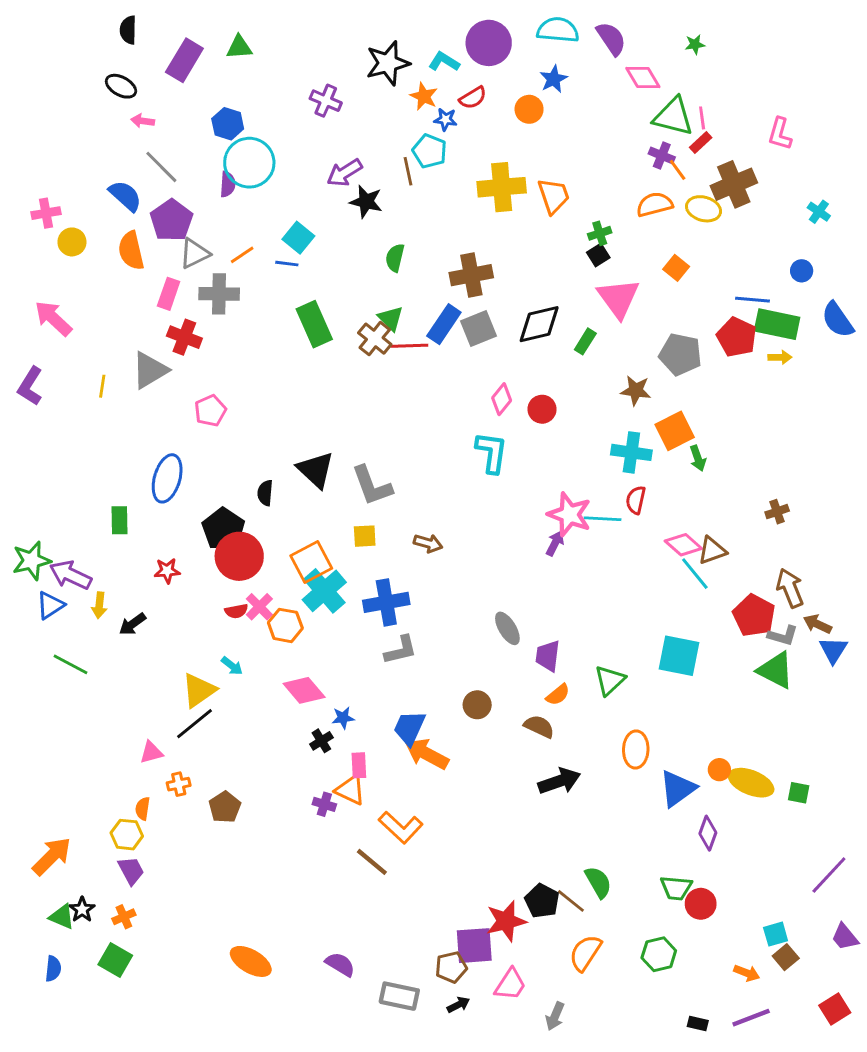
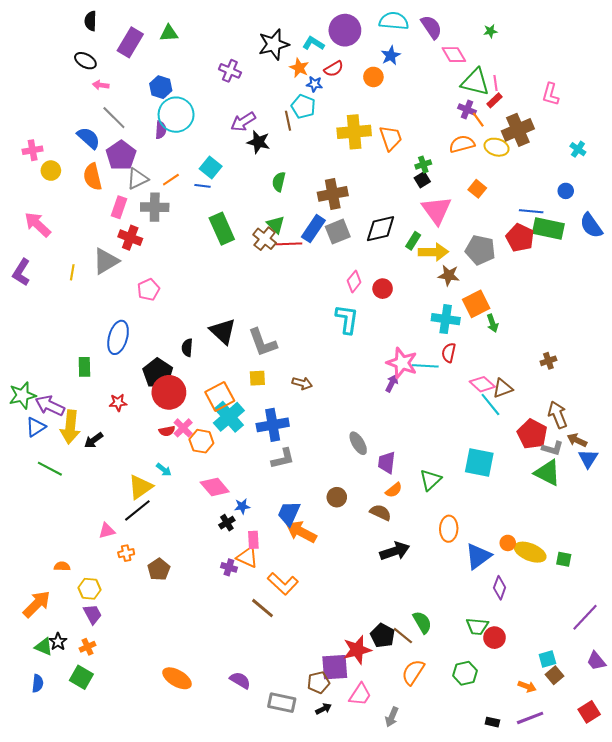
yellow arrow: (780, 357) -> (433, 252), moved, size x1.8
yellow arrow: (99, 605) -> (70, 427), size x1.8
orange semicircle: (143, 809) -> (62, 566), moved, turned 84

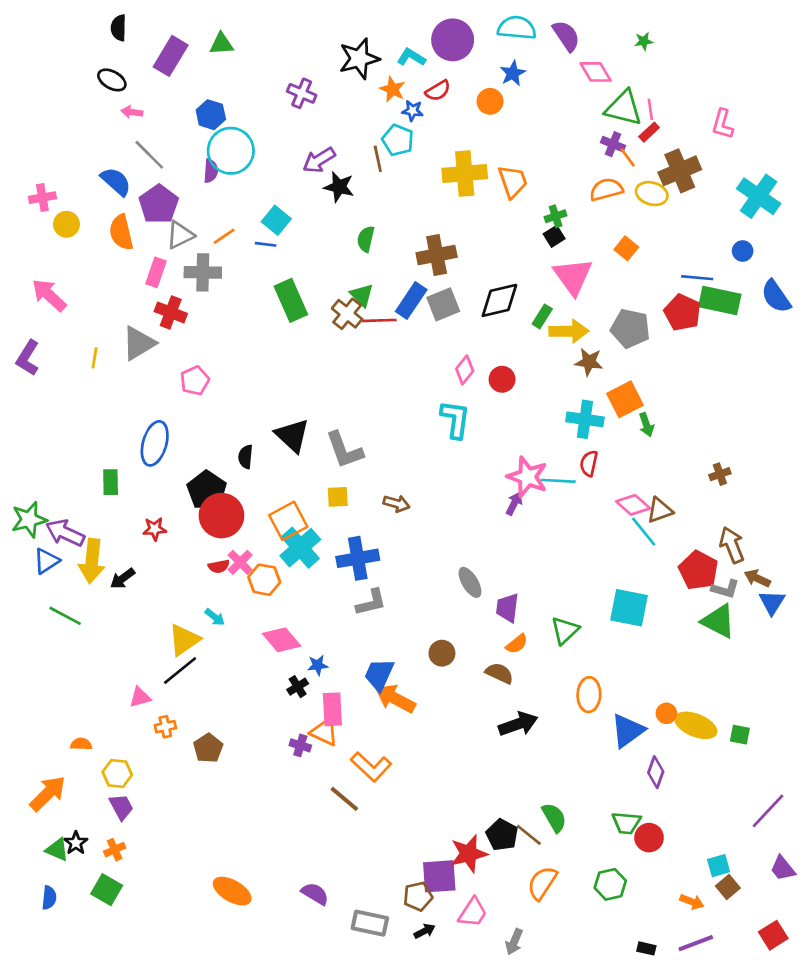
cyan cross: (578, 149) -> (759, 196), size x2.0
pink rectangle: (253, 540) -> (332, 709), size x1.4

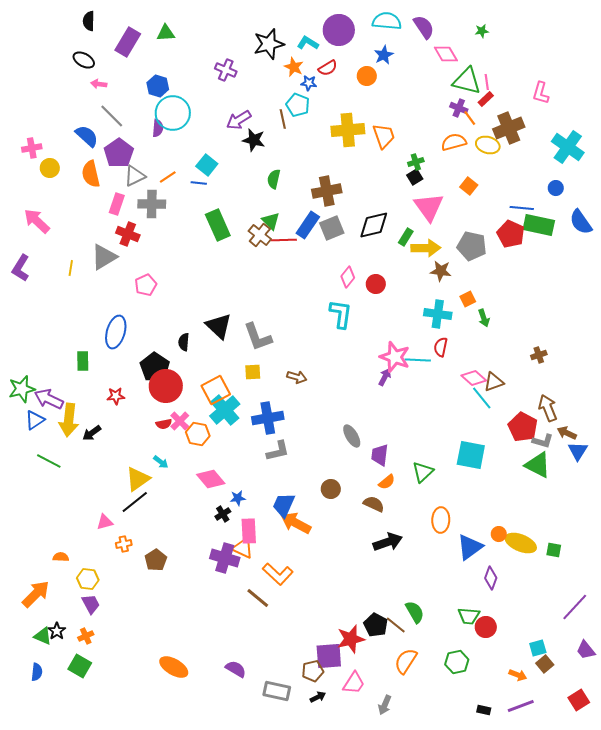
orange square: (625, 399) -> (468, 299), size x0.6
purple cross: (300, 745) -> (225, 558), size x1.8

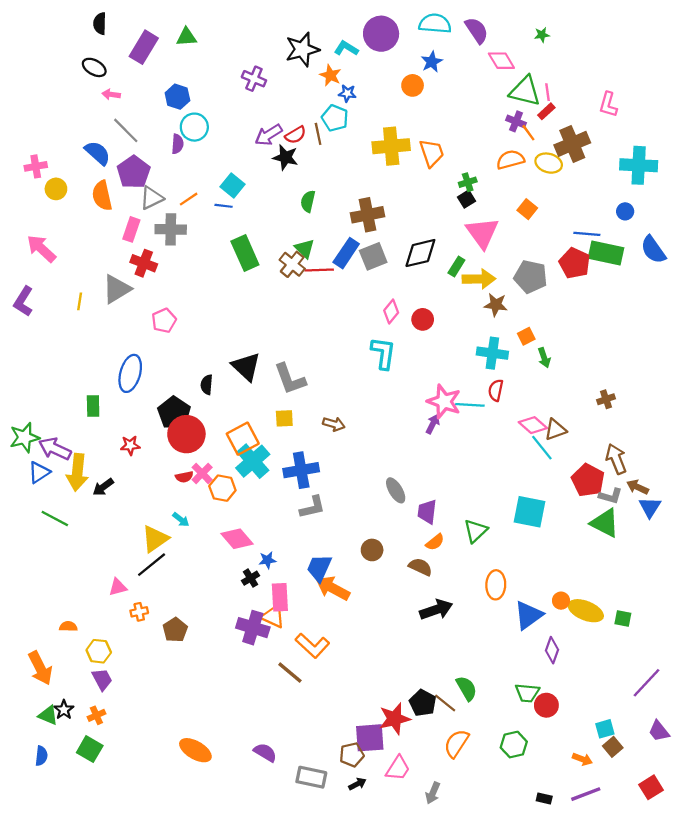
red semicircle: (328, 68) -> (296, 135), moved
cyan circle: (173, 113) -> (194, 127), size x0.7
cyan cross: (568, 147) -> (639, 165), turned -32
orange arrow: (36, 594) -> (40, 668), turned 108

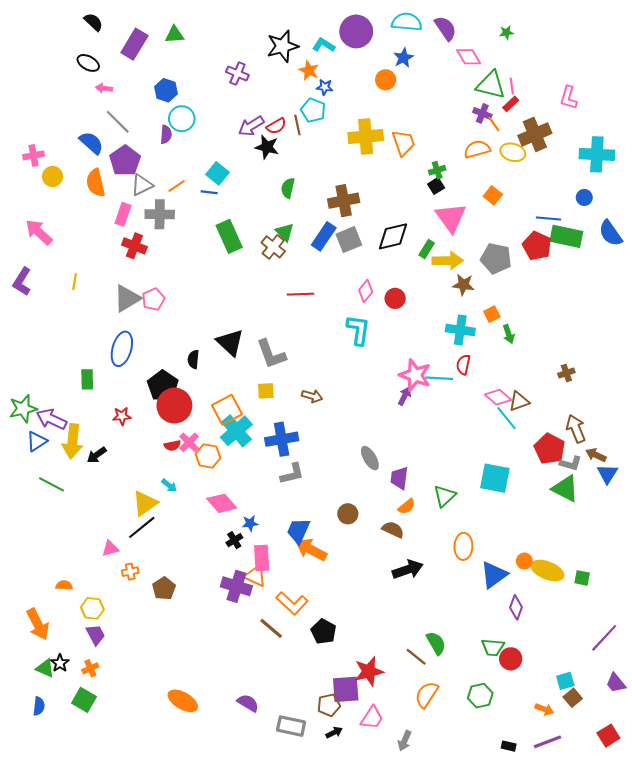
black semicircle: (100, 24) -> (93, 22), turned 132
red line: (319, 270) -> (301, 294), moved
gray triangle: (117, 289) -> (127, 298), moved
black pentagon: (423, 703) -> (324, 632), moved

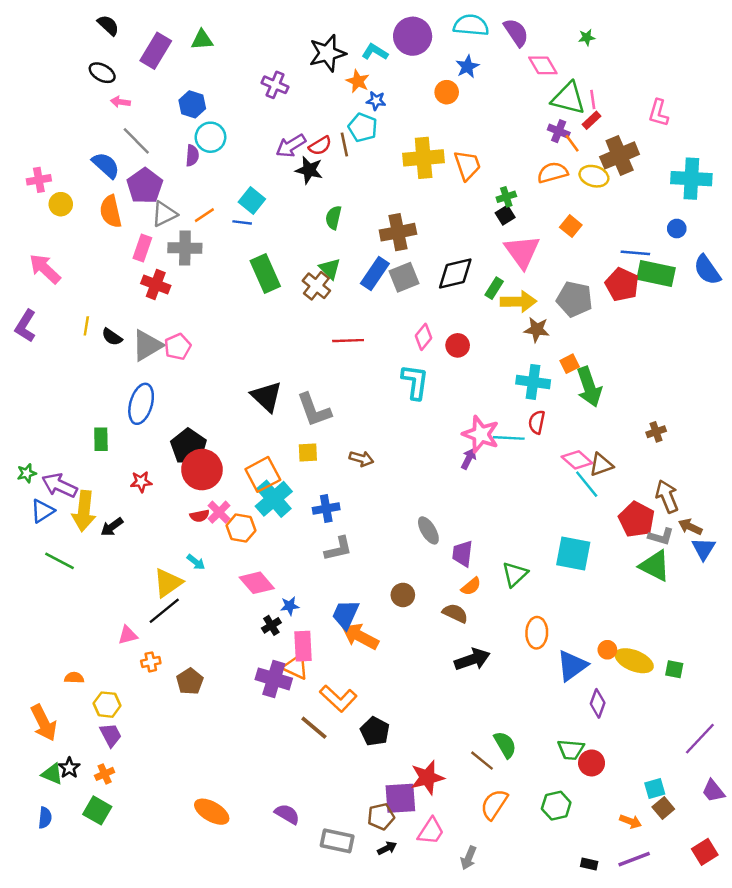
green arrow: (509, 334) -> (589, 387), size x1.8
black semicircle: (193, 359) -> (112, 337), moved, turned -60
green star: (23, 409) -> (27, 473), size x0.6
blue cross: (282, 439) -> (326, 509), size x0.7

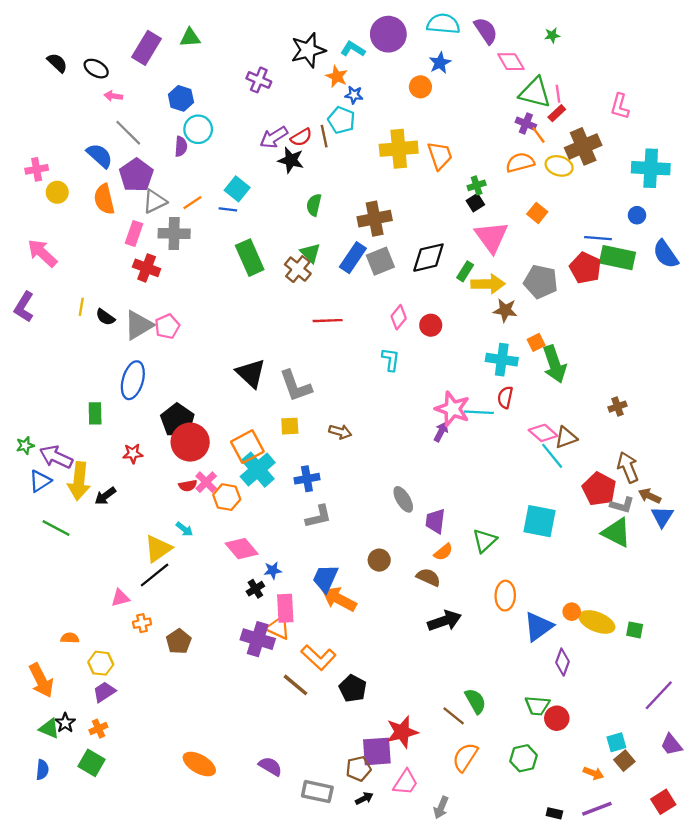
black semicircle: (108, 25) -> (57, 63), moved
cyan L-shape: (415, 382) -> (391, 360), size x0.7
purple trapezoid: (111, 735) -> (104, 692), turned -95

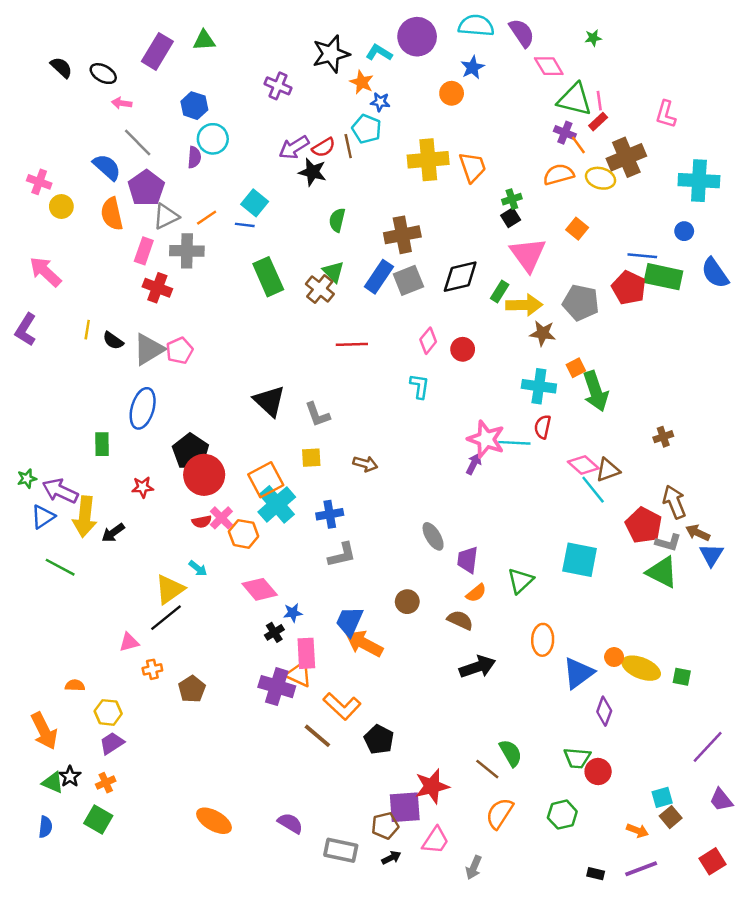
pink cross: (37, 169) -> (39, 182), turned 30
gray L-shape: (296, 386) -> (317, 415), size x0.7

